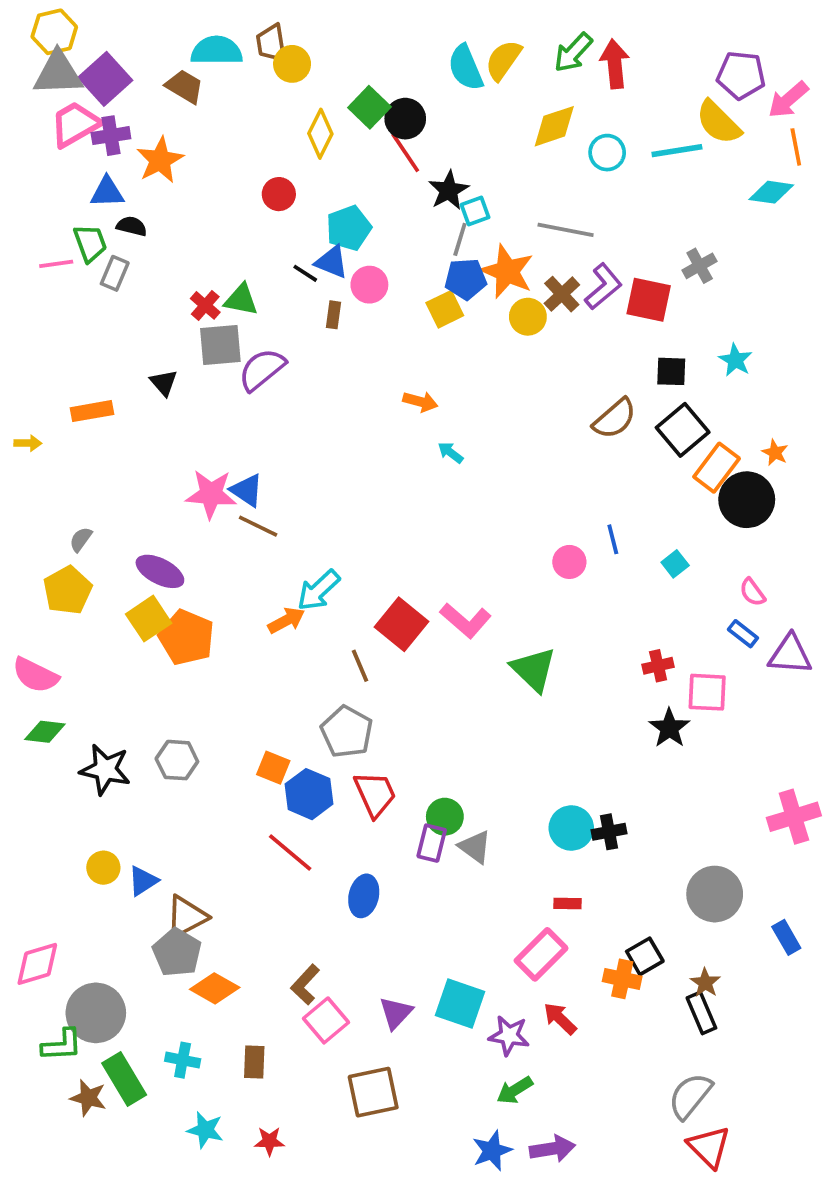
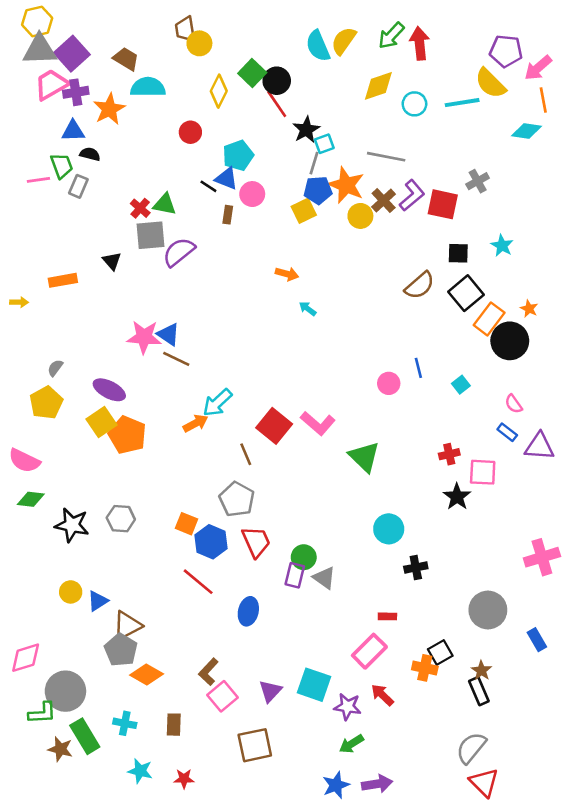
cyan semicircle: (217, 51) -> (148, 87), moved
cyan circle: (571, 828) -> (389, 529), moved

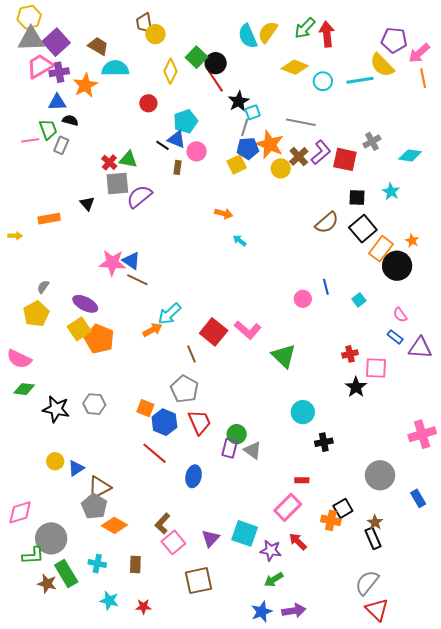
yellow diamond: (378, 86) -> (295, 67), turned 40
cyan diamond: (527, 131) -> (410, 155), moved

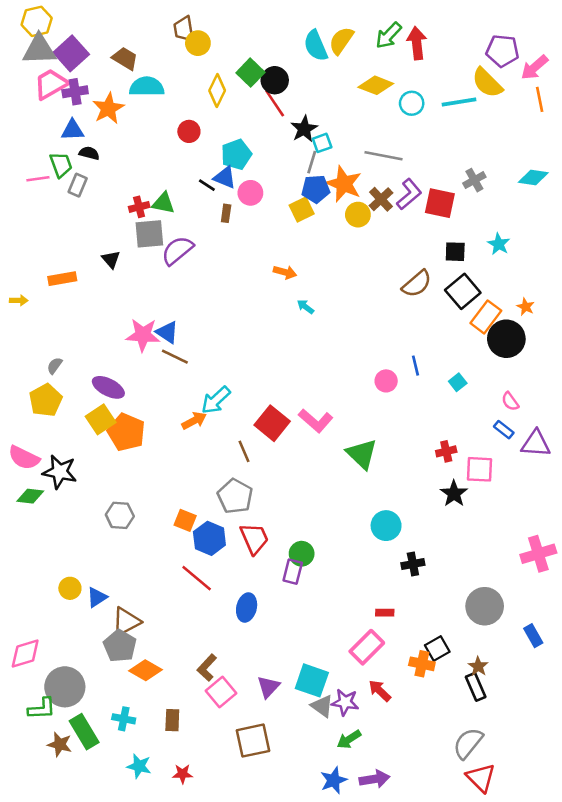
cyan diamond: (410, 155) -> (533, 177), moved
red cross: (109, 162) -> (139, 207), turned 35
black star: (56, 409) -> (60, 472), moved
gray triangle: (253, 450) -> (322, 706), moved

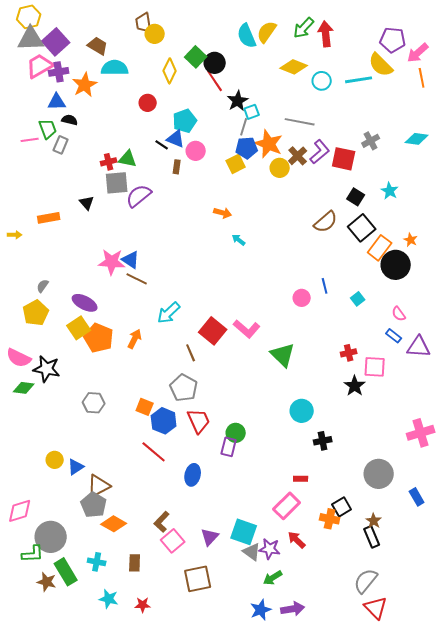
black square: (455, 252) -> (356, 197), turned 30
orange arrow: (194, 421) -> (135, 339), moved, turned -36

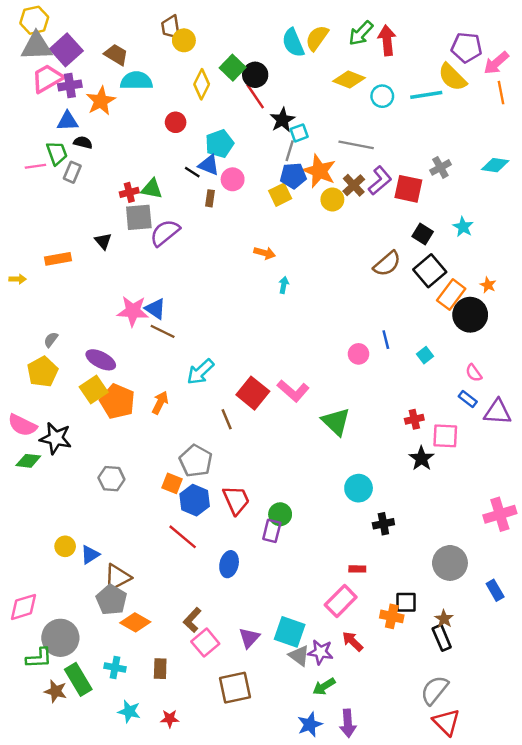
cyan arrow: (239, 240) -> (284, 285), turned 64
gray pentagon: (184, 388) -> (196, 461), moved
black square: (342, 507) -> (406, 602), turned 30
purple arrow: (293, 609) -> (348, 723), turned 95

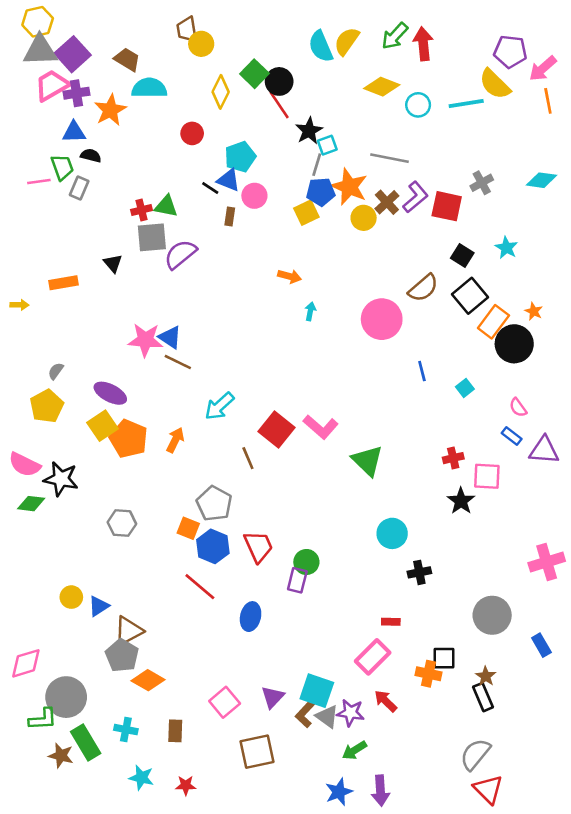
pink circle: (359, 354) -> (382, 319), moved, size x1.8
brown L-shape: (192, 620) -> (305, 714), moved

